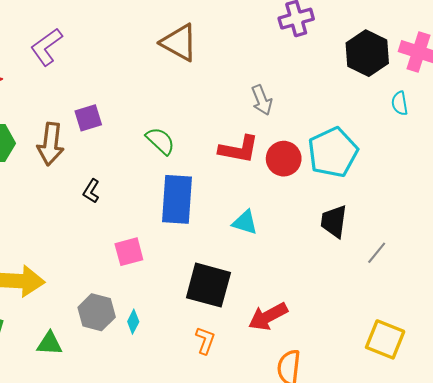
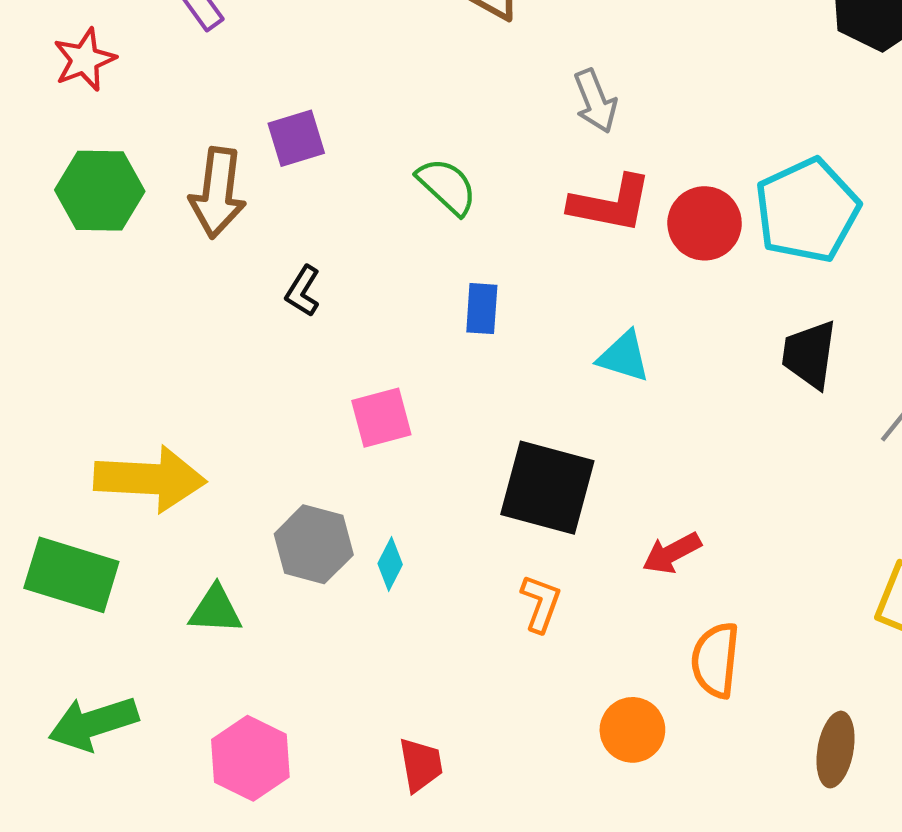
gray arrow: (262, 100) -> (595, 101), moved
blue rectangle: (177, 199) -> (482, 309), size x0.5
red arrow: (268, 316) -> (672, 553), size x0.7

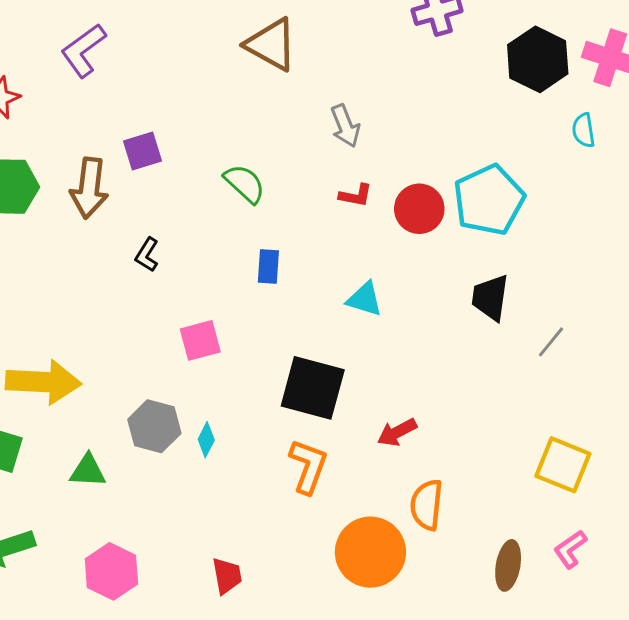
red L-shape: (611, 204) -> (356, 195), size x0.6
orange L-shape: (541, 603) -> (308, 466), size x1.4
orange circle: (632, 730) -> (370, 552), size x1.6

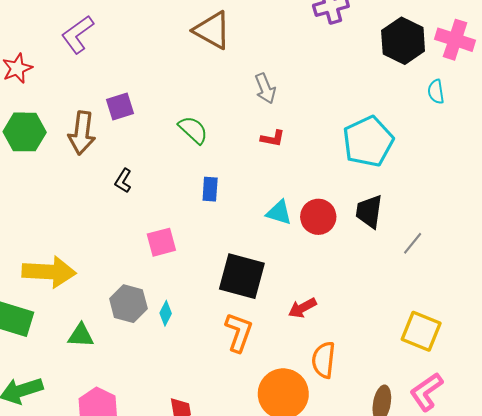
red circle: (419, 209) -> (318, 217), moved
pink L-shape: (570, 549) -> (426, 392), size x1.4

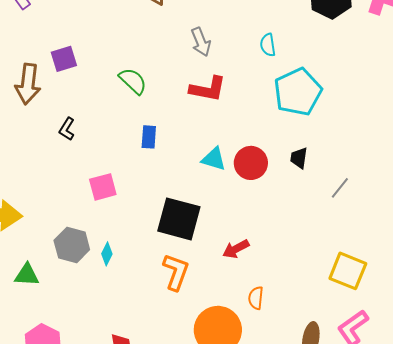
cyan semicircle: (436, 92) -> (268, 45), moved
red L-shape: (273, 138) -> (208, 89), size x1.6
black trapezoid: (369, 211) -> (299, 158), size x0.7
orange semicircle: (324, 360) -> (256, 298), size x0.7

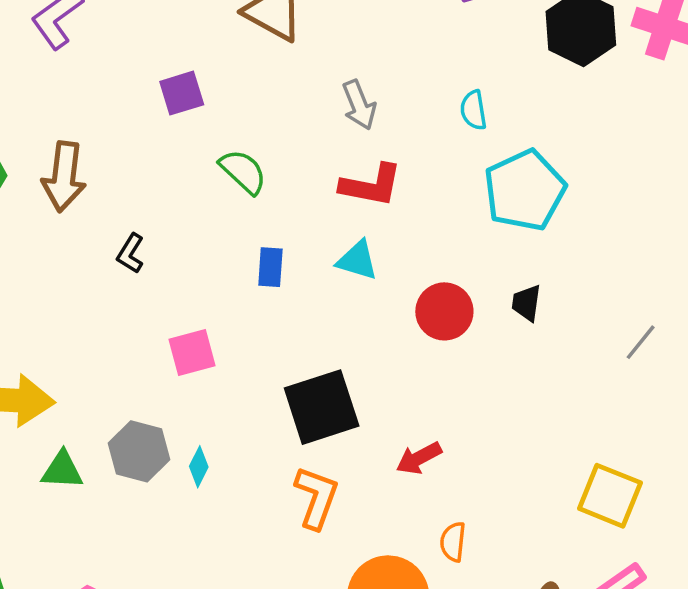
purple square: (64, 59) -> (182, 93), moved
cyan triangle: (214, 159) -> (357, 260), moved
gray line: (340, 188) -> (641, 342), moved
black square: (179, 219) -> (322, 407), turned -33
green triangle: (27, 275) -> (62, 470), moved

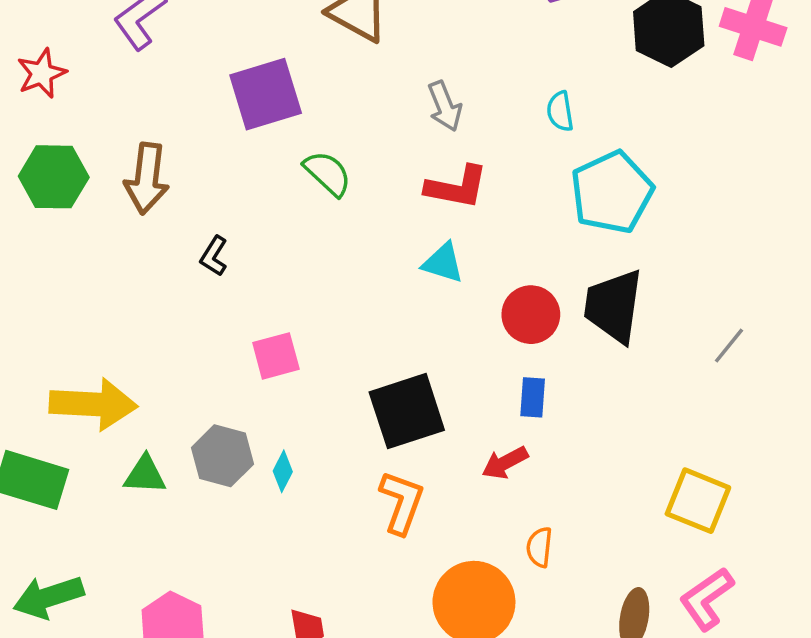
purple square: (182, 93) -> (266, 94), size x1.6
blue rectangle: (270, 267) -> (533, 397), moved
black trapezoid: (526, 303) -> (614, 306), size x2.0

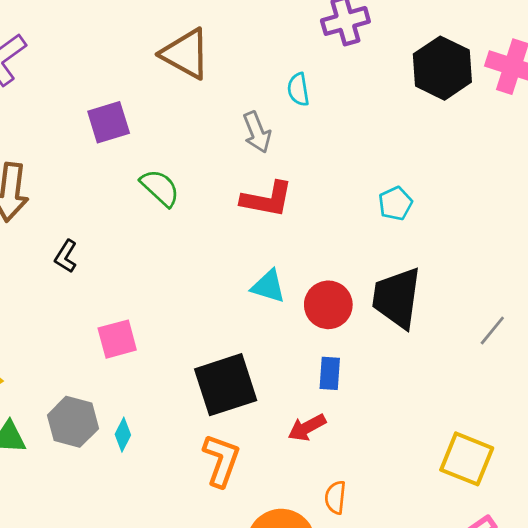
purple square: (266, 94) -> (109, 122), size x0.7
cyan semicircle: (560, 111) -> (298, 89), moved
cyan pentagon: (612, 192) -> (395, 204), size x0.5
cyan triangle: (443, 263) -> (268, 286), moved

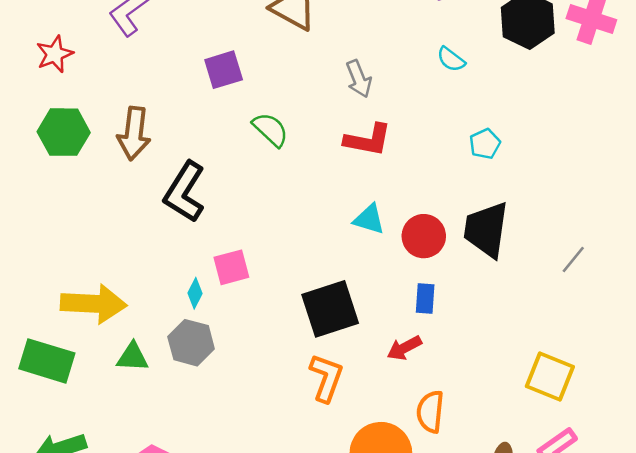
cyan semicircle: (298, 89) -> (451, 59), moved, turned -44
black L-shape: (66, 256) -> (185, 192), size x2.0
cyan diamond: (123, 435) -> (195, 293), moved
orange semicircle: (335, 497) -> (430, 412), size x1.4

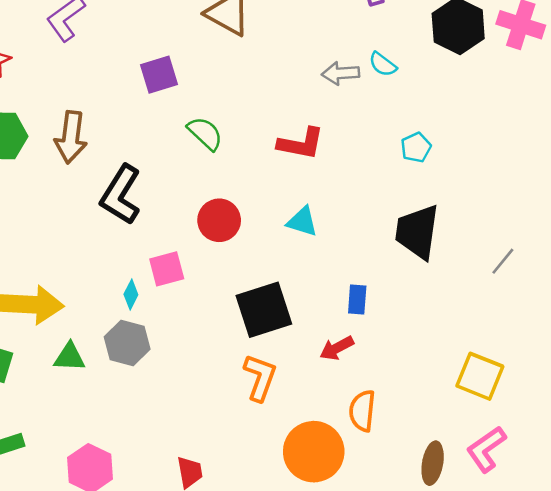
gray arrow: (359, 79) -> (341, 73), moved, turned 108
red circle: (424, 236) -> (219, 220), moved

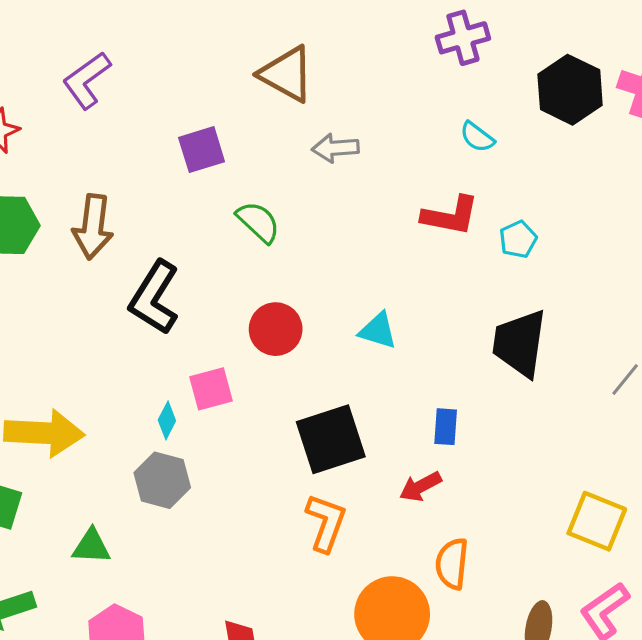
gray arrow: (341, 73) -> (335, 148), moved
red L-shape: (301, 144) -> (450, 216), moved
green triangle: (70, 357) -> (91, 546), moved

